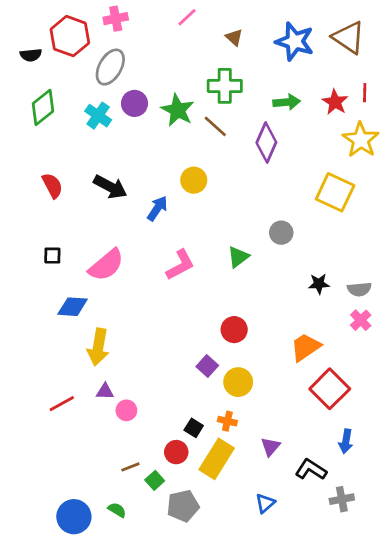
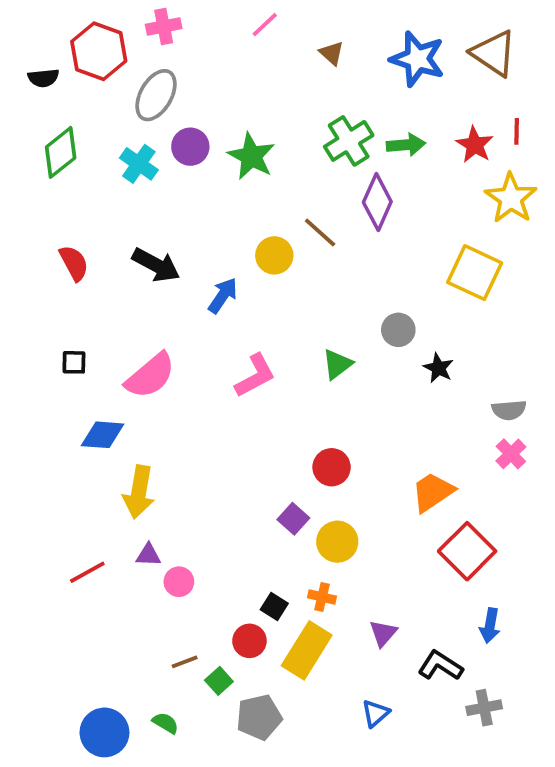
green cross: (225, 86) -> (349, 141), moved, turned -32
brown line: (215, 126) -> (320, 233), moved
black star: (319, 284) -> (438, 368), moved, turned 30

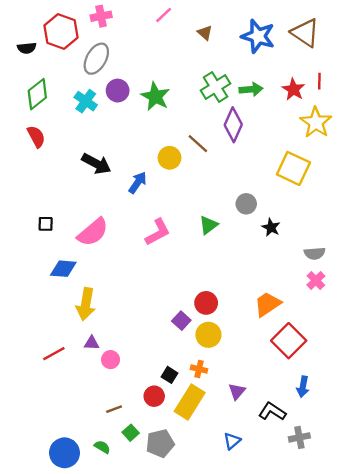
red semicircle: (74, 263) -> (36, 137), moved
red circle: (332, 467) -> (206, 303), moved
green square: (219, 681) -> (131, 433), moved

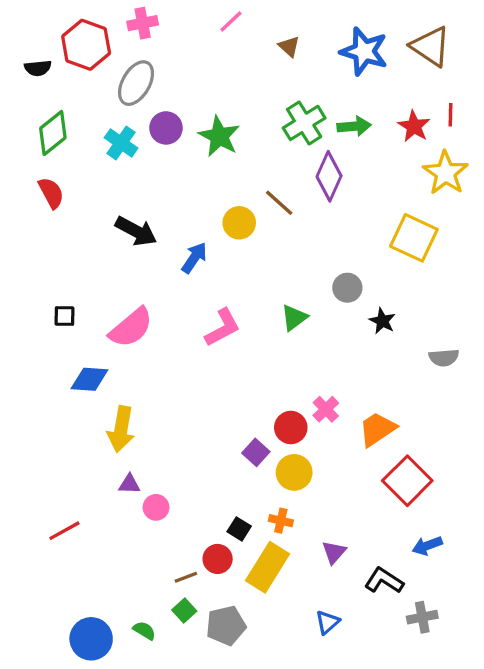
pink cross: (316, 281) -> (326, 409), moved
red line: (54, 354) -> (64, 531), moved
blue arrow: (303, 387) -> (427, 546), turned 60
brown line: (114, 409) -> (186, 577), moved

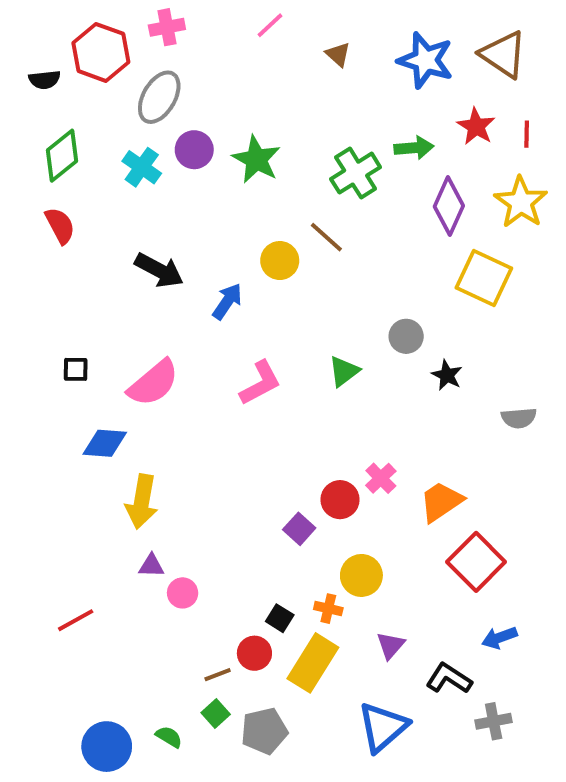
green cross: (304, 123) -> (356, 173), moved
red star: (414, 126) -> (476, 126), moved
purple diamond: (329, 176) -> (449, 206), moved
yellow circle: (294, 472) -> (361, 575), moved
blue triangle: (327, 622) -> (383, 727), size x1.8

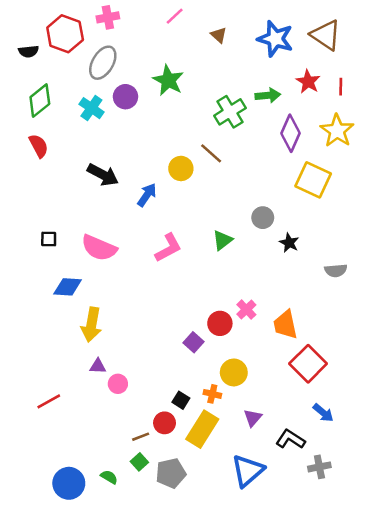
green star: (256, 159) -> (168, 80), moved
pink semicircle: (153, 383) -> (99, 248), turned 63
orange trapezoid: (441, 502) -> (285, 325), turned -68
blue arrow: (499, 638) -> (323, 413), turned -120

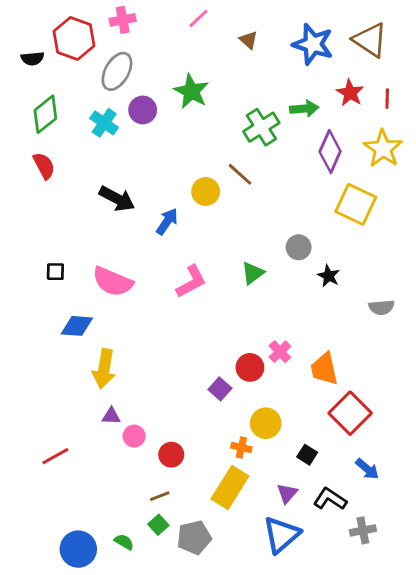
black square: (181, 400) -> (307, 455), moved
purple triangle: (253, 418) -> (287, 493), moved
red circle: (165, 423) -> (171, 455), moved

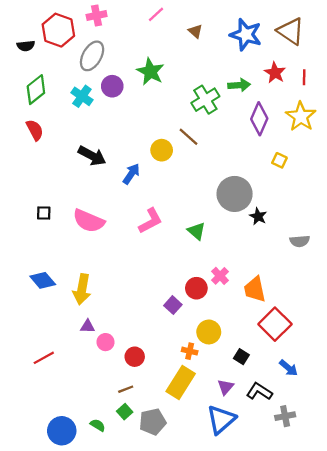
yellow square: (356, 204) -> (279, 160), size x0.5
gray circle: (299, 247) -> (235, 194), size x1.8
green triangle: (253, 273) -> (196, 231), moved, turned -42
blue diamond: (77, 326) -> (43, 280), moved, turned 45

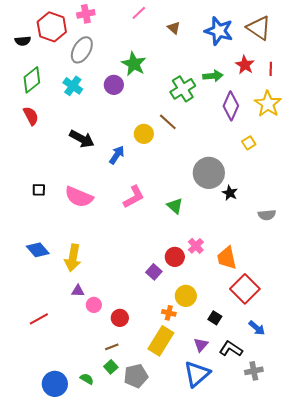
purple circle: (112, 86) -> (114, 85), moved
yellow square: (279, 160) -> (249, 143), turned 32

